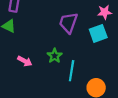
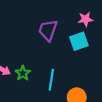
green star: (55, 56) -> (23, 73), moved

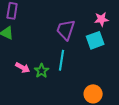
cyan line: (51, 80) -> (61, 60), moved

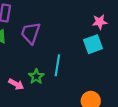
purple trapezoid: (66, 30) -> (31, 33), moved
pink arrow: (23, 68) -> (16, 84), moved

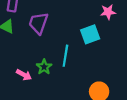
cyan square: (93, 44) -> (90, 34), moved

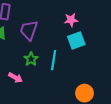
pink star: (108, 12) -> (71, 20), moved
green star: (44, 67) -> (31, 59), moved

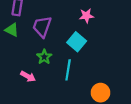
cyan square: (76, 41) -> (77, 42), moved, turned -30
cyan line: (54, 60) -> (68, 70), moved

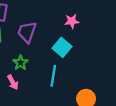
green star: (44, 57) -> (20, 63), moved
pink arrow: (28, 76) -> (13, 82), turned 32

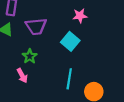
purple trapezoid: (27, 32) -> (36, 26), turned -115
cyan line: (53, 76) -> (69, 79), moved

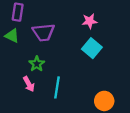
cyan square: (70, 41) -> (92, 48), moved
cyan line: (69, 79) -> (57, 87), moved

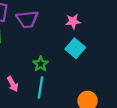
purple trapezoid: (43, 32) -> (27, 19), moved
green star: (37, 64) -> (41, 64), moved

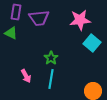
pink star: (73, 21) -> (80, 20), size x1.5
cyan square: (75, 48) -> (92, 43), moved

